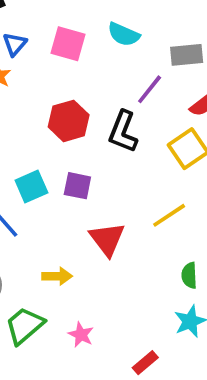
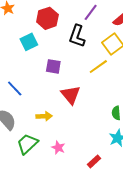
red hexagon: (69, 121) -> (47, 18), moved
cyan square: (31, 186) -> (29, 42), moved
yellow line: (169, 215) -> (98, 67), moved

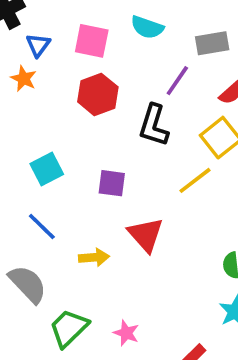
cyan square: (29, 42) -> (47, 169), moved
yellow arrow: (44, 116) -> (94, 257), moved

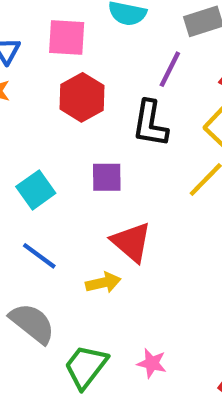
purple square: (112, 183) -> (107, 177), moved
red triangle: (146, 235) -> (131, 242), moved

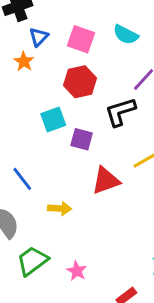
black L-shape: (150, 124) -> (120, 112), turned 48
cyan square: (36, 190) -> (53, 120), moved
red triangle: (131, 242) -> (106, 181), moved, turned 44

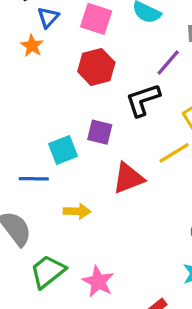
cyan square: (53, 120) -> (63, 150), moved
blue line: (22, 179) -> (34, 179), turned -50
pink star: (77, 271) -> (98, 282), size x1.4

